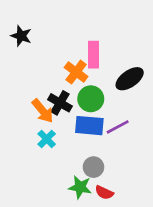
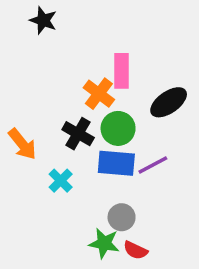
black star: (21, 36) -> (43, 20), moved
orange arrow: (43, 111) -> (22, 144), moved

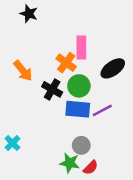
orange arrow: (22, 144) -> (23, 71), moved
cyan cross: (61, 181) -> (12, 143), moved
red semicircle: (135, 250) -> (91, 168), turned -70

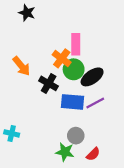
black ellipse: (113, 68) -> (92, 77), moved
green circle: (79, 86) -> (74, 69), moved
cyan cross: (12, 143) -> (12, 133), turned -32
red semicircle: (91, 168) -> (93, 154), moved

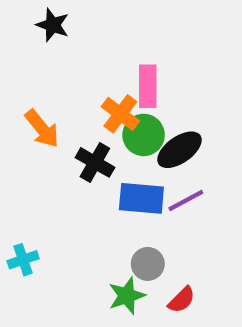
cyan cross: (12, 133) -> (23, 260), turned -32
green star: (65, 152) -> (127, 296), turned -30

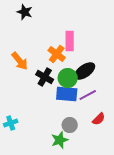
green circle: (144, 135) -> (68, 78), moved
red semicircle: (182, 300) -> (99, 119), moved

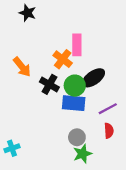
purple line: (88, 95) -> (108, 109), moved
red semicircle: (99, 119) -> (109, 131), turned -48
cyan cross: (11, 123) -> (12, 148), moved
green star: (60, 140) -> (82, 154), moved

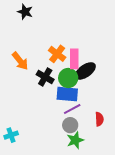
pink rectangle: (77, 45) -> (74, 59), moved
purple line: (108, 109) -> (72, 109), moved

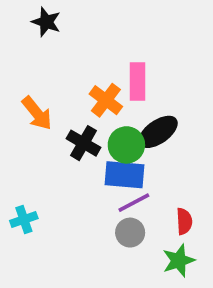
pink rectangle: (74, 59) -> (138, 82), moved
cyan cross: (11, 135) -> (24, 220), moved
green star: (75, 140) -> (179, 261), moved

